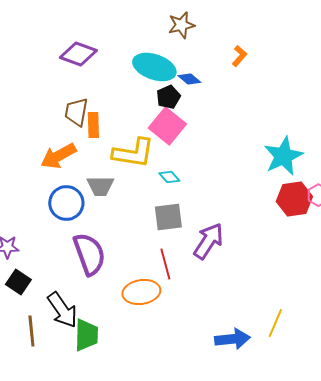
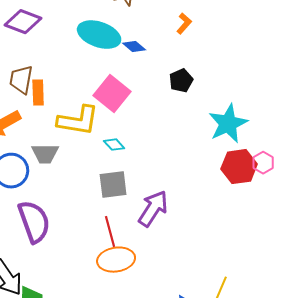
black pentagon: (168, 97) -> (181, 81), moved
orange ellipse: (141, 292) -> (116, 260), moved

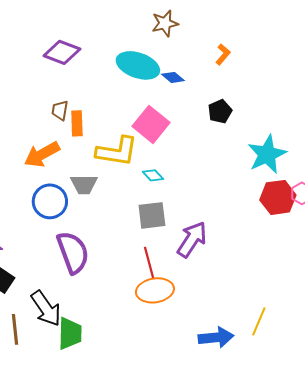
brown trapezoid: (21, 80) -> (60, 110), size x0.7

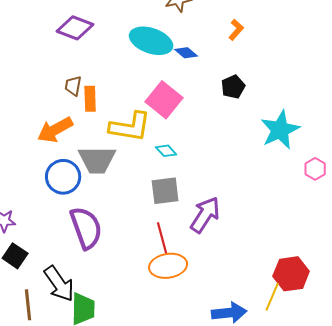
gray trapezoid: (84, 184) -> (97, 160), size x1.4
red hexagon: (278, 197) -> (291, 274), moved

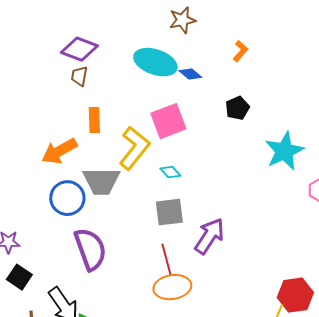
brown trapezoid: (73, 86) -> (79, 76), moved
pink square: (164, 100) -> (168, 121), turned 30
yellow L-shape: (130, 127) -> (134, 148), turned -60

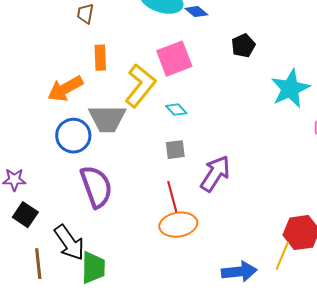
gray square: (169, 212) -> (175, 150), size x0.7

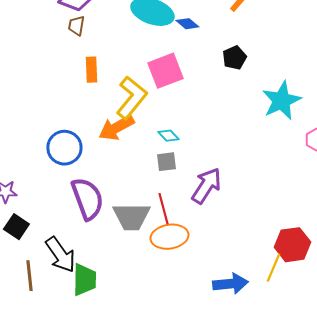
orange arrow: (65, 89) -> (116, 128), moved
cyan diamond: (176, 110) -> (168, 136), moved
gray trapezoid: (107, 119) -> (131, 217), moved

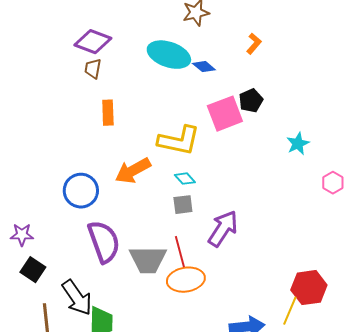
pink square: (165, 71) -> (225, 114), moved
yellow L-shape: (131, 98) -> (179, 141), moved, turned 63
cyan star: (281, 101) -> (298, 144), size x0.6

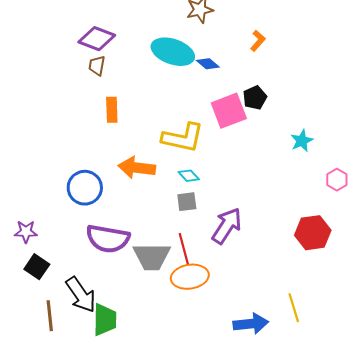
orange arrow: (133, 171) -> (137, 168), turned 36
purple semicircle: (104, 242) -> (108, 239), turned 120
red hexagon: (309, 288) -> (313, 233), moved
yellow line: (290, 311) -> (294, 308), turned -40

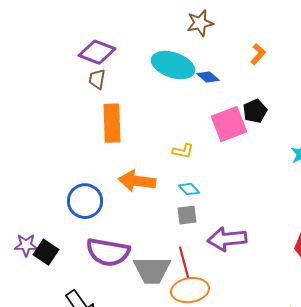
orange rectangle: (112, 110) -> (112, 123), size x1.5
yellow L-shape: (183, 138) -> (183, 151), size x0.5
purple arrow: (227, 226) -> (227, 239), turned -129
black square: (37, 267) -> (46, 252), moved

